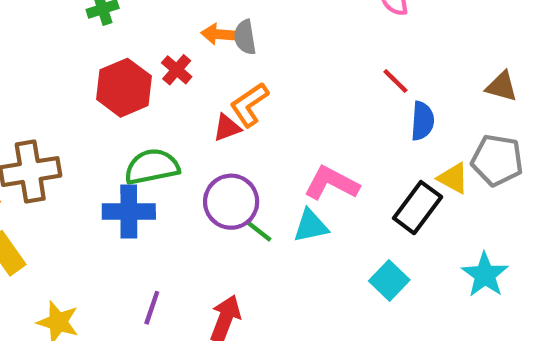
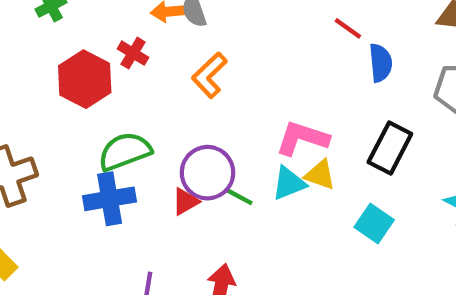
red triangle: (227, 128) -> (185, 202), moved
yellow triangle: (453, 178) -> (320, 175), moved

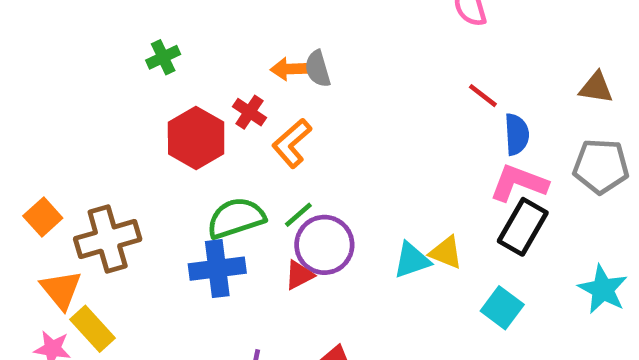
orange L-shape: (209, 75) -> (292, 143), moved
pink L-shape: (302, 138) -> (519, 183), moved
green line: (239, 196) -> (298, 215), moved, turned -72

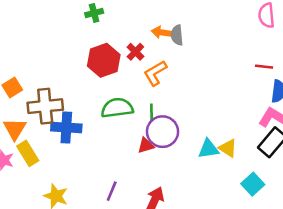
red line: (483, 96) -> (264, 67), turned -42
green line: (298, 215) -> (151, 113), turned -60
blue cross: (217, 269) -> (66, 128), moved

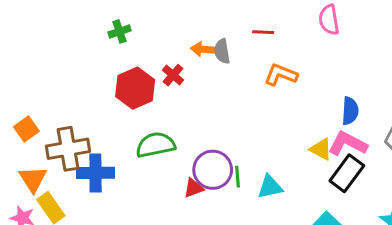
red line: (264, 67) -> (263, 32), moved
orange L-shape: (155, 73) -> (281, 75), moved, turned 56
green line: (151, 113) -> (237, 177), moved
yellow triangle: (228, 148) -> (321, 149), moved

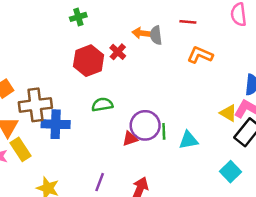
green semicircle: (156, 145) -> (102, 105), size x0.7

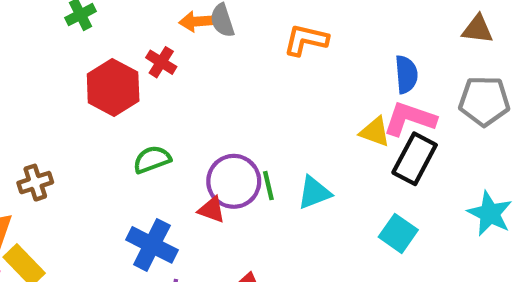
brown cross: (35, 105) -> (35, 183), size x0.6
blue cross: (56, 124) -> (152, 245), moved, turned 36
red triangle: (130, 139) -> (212, 210), turned 49

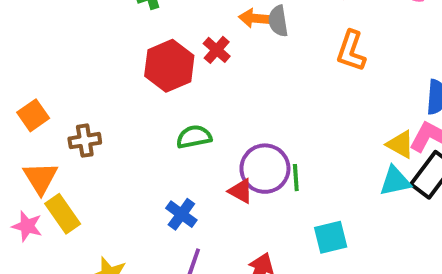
orange L-shape: (306, 40) -> (351, 51), turned -93
cyan triangle: (314, 193) -> (395, 181), moved
cyan square: (398, 233) -> (331, 237), moved, turned 32
blue cross: (152, 245) -> (181, 214), size x0.7

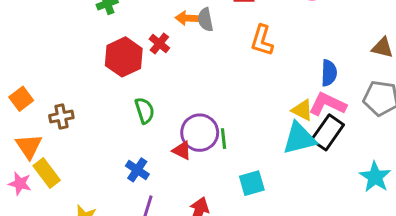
green semicircle: (194, 137) -> (145, 110), turned 85
cyan triangle: (395, 181) -> (299, 138), size x1.4

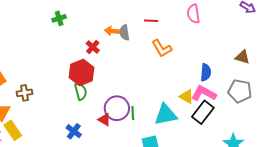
orange L-shape: (262, 40) -> (162, 48), turned -50
red hexagon: (124, 57) -> (82, 73), moved
cyan triangle: (299, 138) -> (166, 115), moved

